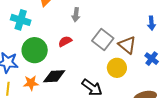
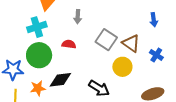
cyan cross: (21, 20) -> (37, 27), moved, turned -30
red semicircle: (65, 41) -> (69, 44), turned 40

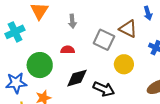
cyan cross: (37, 27) -> (15, 32), moved
brown triangle: (131, 43) -> (128, 29), moved
black diamond: (60, 80) -> (77, 78), moved

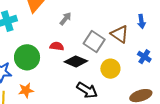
gray arrow: (72, 21) -> (66, 19), turned -144
black diamond: (77, 78) -> (76, 61), moved, turned 30

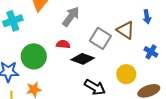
gray arrow: (66, 19) -> (71, 17), size x1.5
yellow circle: (110, 69) -> (126, 74), moved

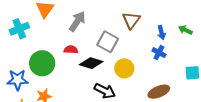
blue arrow: (147, 17) -> (161, 33), moved
brown triangle: (126, 30) -> (131, 20), moved, turned 36
yellow circle: (126, 74) -> (124, 68), moved

